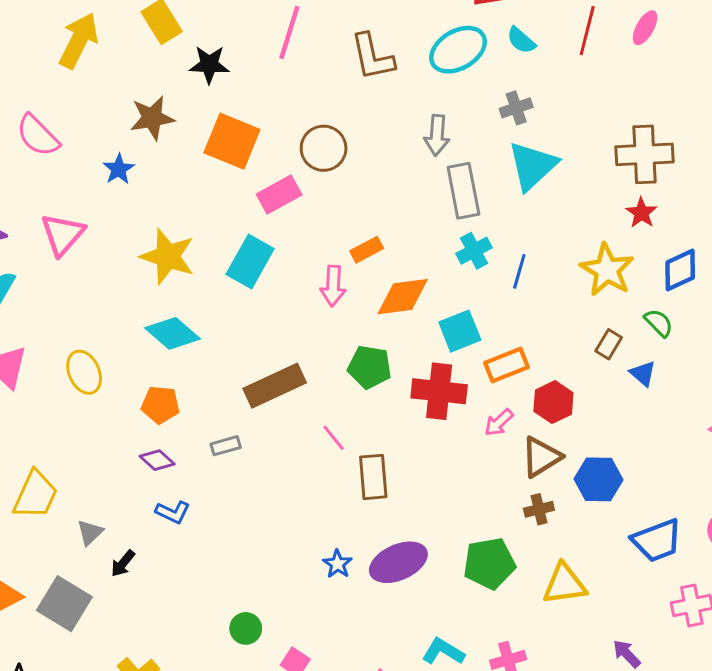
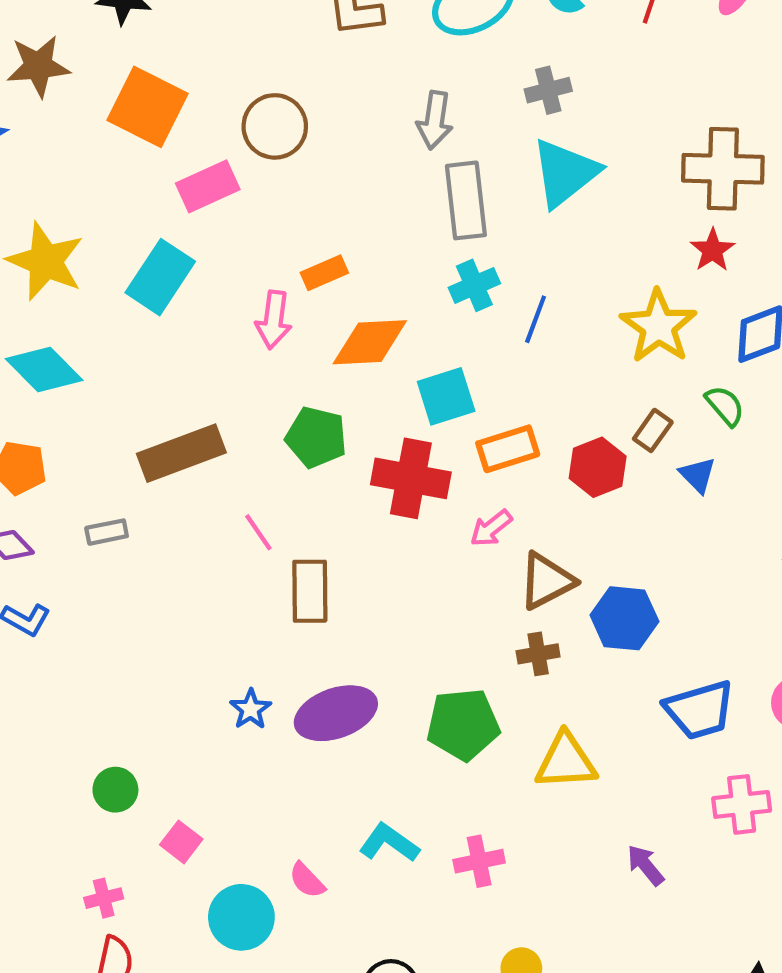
red hexagon: (553, 402) -> (598, 467), moved

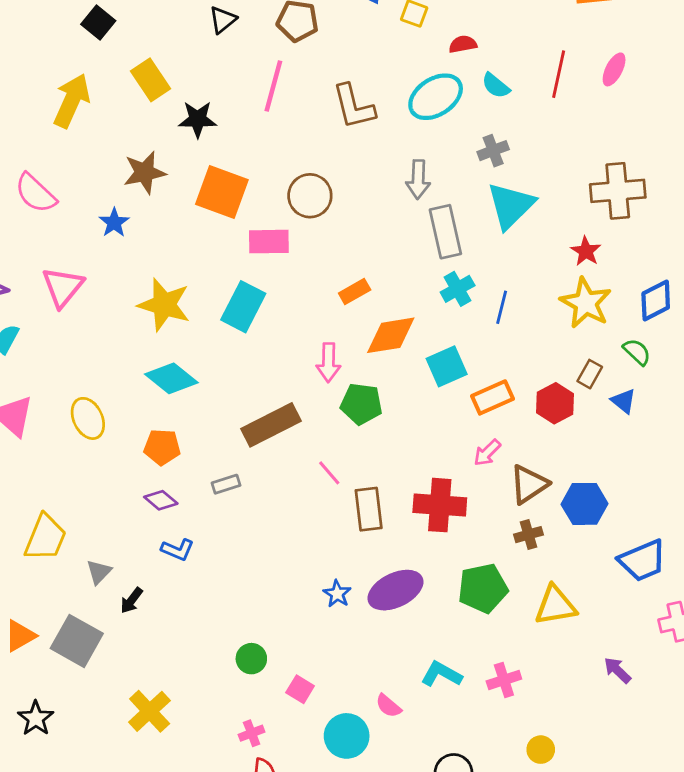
pink rectangle: (208, 186) -> (269, 242), turned 30
red star: (713, 250) -> (586, 251), moved
pink arrow: (274, 320) -> (328, 363), moved
red cross: (411, 478) -> (440, 505), moved

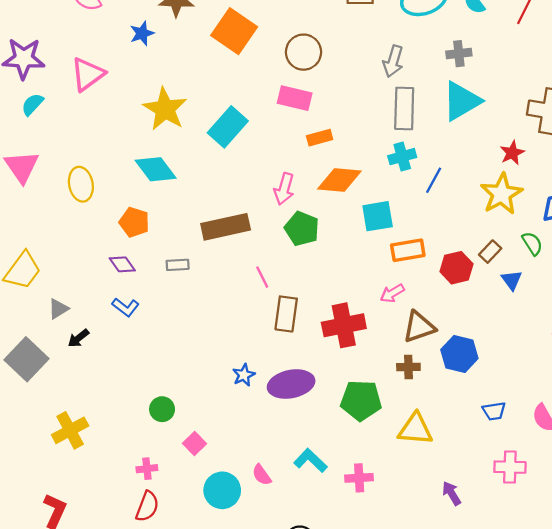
pink rectangle: (269, 242) -> (295, 98), moved
red cross: (440, 505) -> (344, 325), turned -30
blue trapezoid: (643, 561) -> (494, 411), size x0.6

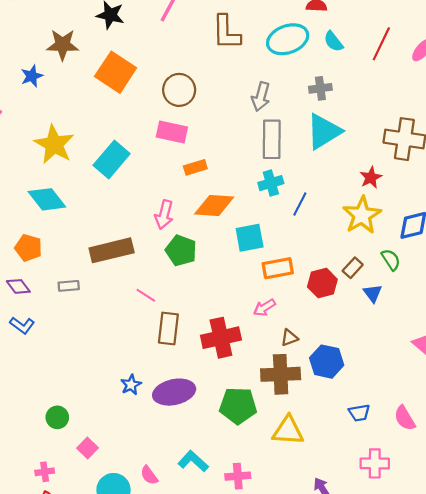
pink line: (262, 277) -> (146, 295), turned -30
brown triangle: (419, 327) -> (289, 338), size x0.6
brown cross: (408, 367) -> (281, 374), size x1.8

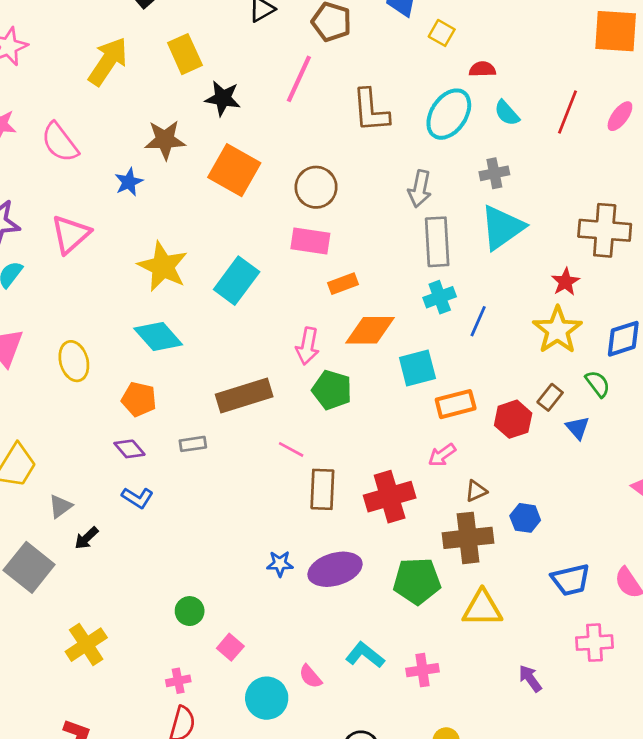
cyan ellipse: (288, 39) -> (449, 114), turned -33
blue hexagon: (327, 362) -> (525, 518), size x0.7
blue star: (131, 385) -> (280, 564), turned 30
blue trapezoid: (359, 413) -> (571, 580), size x1.4

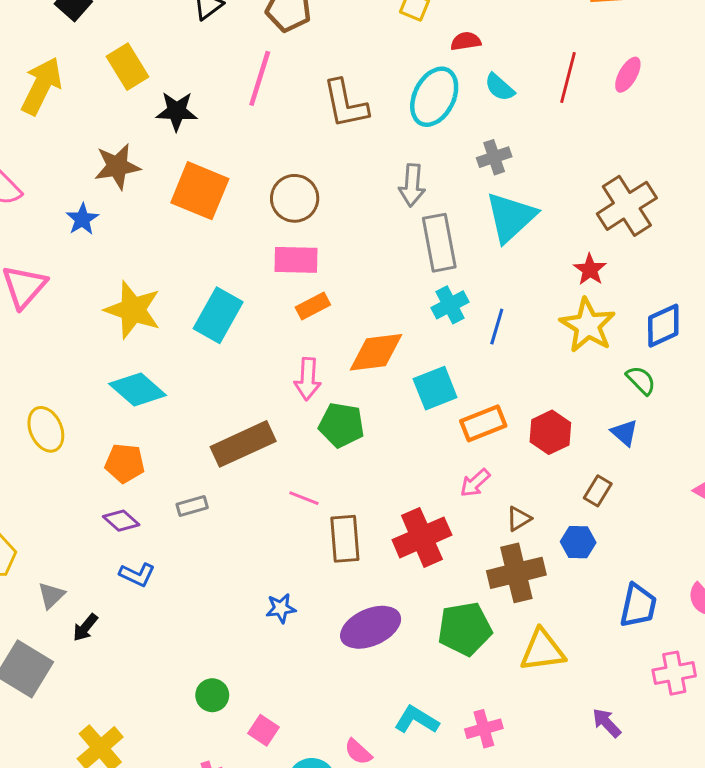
brown cross: (605, 230) -> (627, 206), turned -30
orange rectangle: (343, 284) -> (313, 306), moved
brown rectangle: (550, 397) -> (598, 491), moved
blue star: (280, 564) -> (281, 608), moved
blue trapezoid: (571, 580) -> (638, 606), turned -57

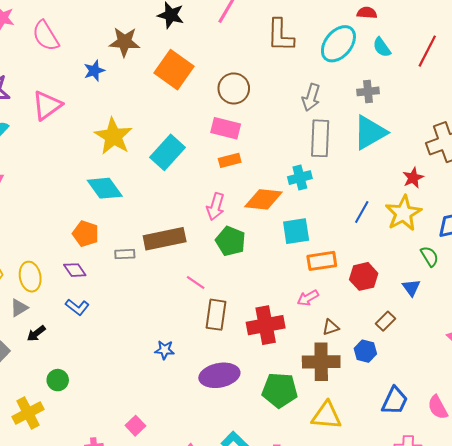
cyan cross: (450, 305) -> (300, 178), moved
blue line: (497, 327) -> (362, 212), moved
yellow ellipse: (46, 429) -> (30, 277), moved
gray rectangle: (192, 506) -> (125, 254), moved
green circle: (212, 695) -> (58, 380), moved

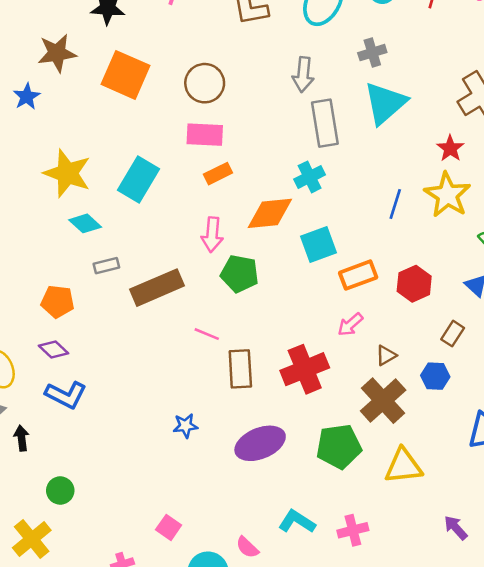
cyan diamond: (105, 188) -> (85, 223), moved, size x0.7
gray rectangle: (125, 254) -> (106, 266), moved
blue L-shape: (77, 307) -> (66, 395), size x1.4
black arrow: (36, 333) -> (22, 438), turned 132
brown cross: (321, 362) -> (383, 401), turned -30

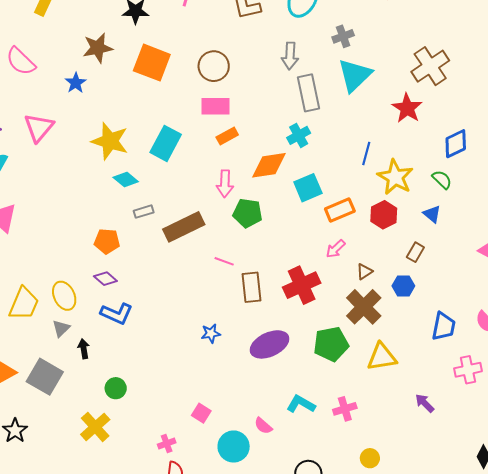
red star: (450, 148) -> (407, 108), size x1.4
yellow star: (447, 195) -> (395, 177), moved

